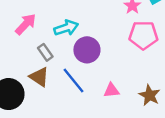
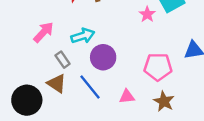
pink pentagon: (143, 35) -> (158, 67), moved

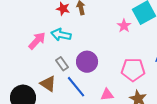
cyan arrow: (83, 36) -> (61, 35), moved, turned -150
gray rectangle: (63, 60) -> (62, 64), moved

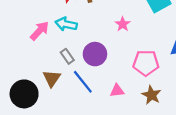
pink star: (124, 26) -> (123, 24), moved
brown triangle: (48, 84) -> (52, 78), turned 30

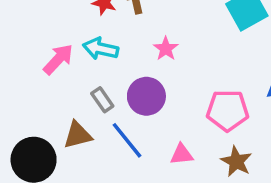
pink star: (123, 24) -> (166, 49), moved
brown triangle: (52, 78) -> (78, 135), turned 42

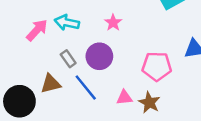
brown star: (236, 161) -> (149, 102), moved

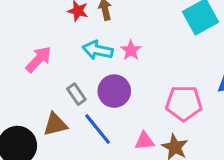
cyan arrow: (67, 23) -> (98, 50), moved

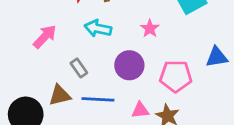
pink star: (131, 50) -> (150, 28), moved
purple circle: (114, 91) -> (129, 65), moved
blue line: (98, 129) -> (98, 99), turned -48

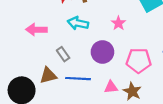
pink arrow: (45, 37) -> (36, 30), turned -132

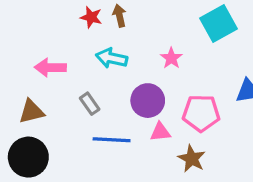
brown triangle: (48, 75) -> (31, 112), moved
pink triangle: (111, 87) -> (160, 132), moved

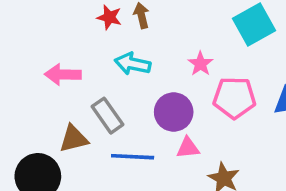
gray rectangle: (90, 104) -> (108, 116), size x1.4
brown triangle: (31, 112) -> (74, 139), moved
pink pentagon: (201, 113) -> (234, 98), moved

